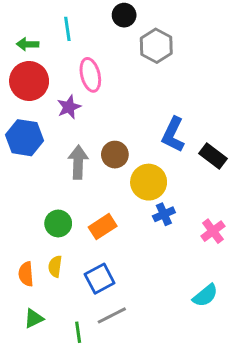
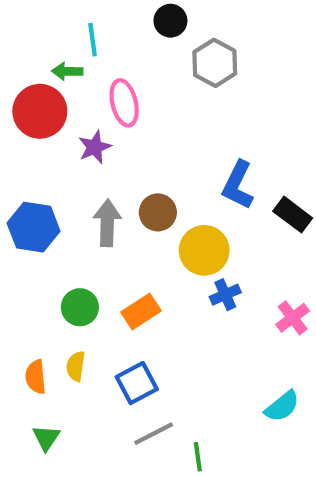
green arrow: (28, 44) -> (67, 71), moved
blue hexagon: (24, 138) -> (34, 227), moved
green triangle: (34, 318) -> (46, 438), turned -30
green line: (78, 332) -> (198, 457), moved

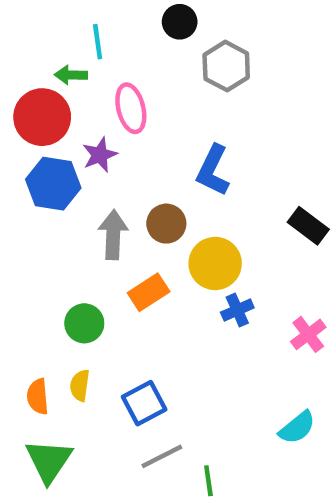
blue L-shape: (238, 185) -> (213, 170), moved
blue hexagon: (34, 227) -> (53, 184), moved
orange rectangle: (141, 311) -> (149, 292), moved
green triangle: (46, 438) -> (49, 461), size x1.6

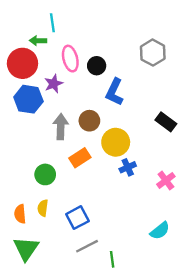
black circle: (180, 22) -> (97, 66), moved
gray hexagon: (226, 66) -> (153, 53), moved

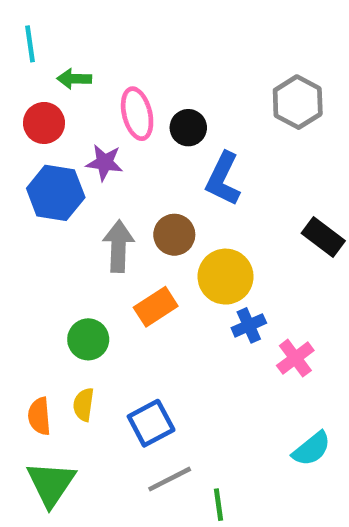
cyan line: (52, 23) -> (30, 44), moved
red circle: (22, 63) -> (44, 123), size x0.7
purple star: (54, 84) -> (105, 163), turned 30
pink cross: (166, 180) -> (295, 358), moved

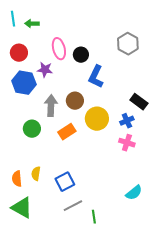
green arrow: (74, 79) -> (32, 24), moved
blue cross: (249, 325) -> (127, 121), moved
green circle: (88, 339) -> (32, 129), moved
pink cross: (295, 358) -> (127, 143), moved, turned -35
green triangle: (51, 484) -> (22, 208), turned -35

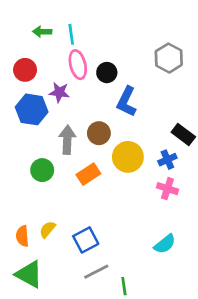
cyan line: (13, 19) -> (71, 34), moved
yellow semicircle: (36, 174) -> (47, 229), turned 32
cyan semicircle: (134, 193) -> (165, 244), moved

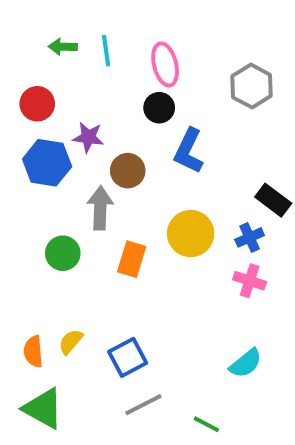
pink ellipse: (78, 65) -> (165, 64), moved
brown circle: (99, 133) -> (128, 171), moved
orange rectangle: (88, 174) -> (132, 259), turned -40
green line: (124, 286) -> (206, 424), moved, turned -54

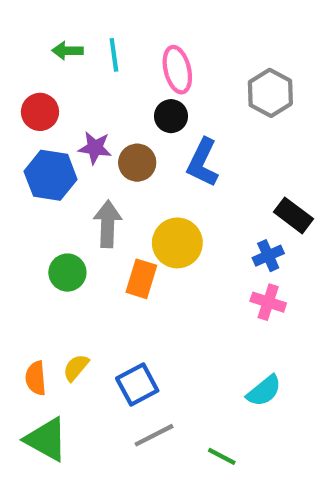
brown circle: (128, 171) -> (137, 163), moved
yellow circle: (191, 234) -> (177, 243), moved

